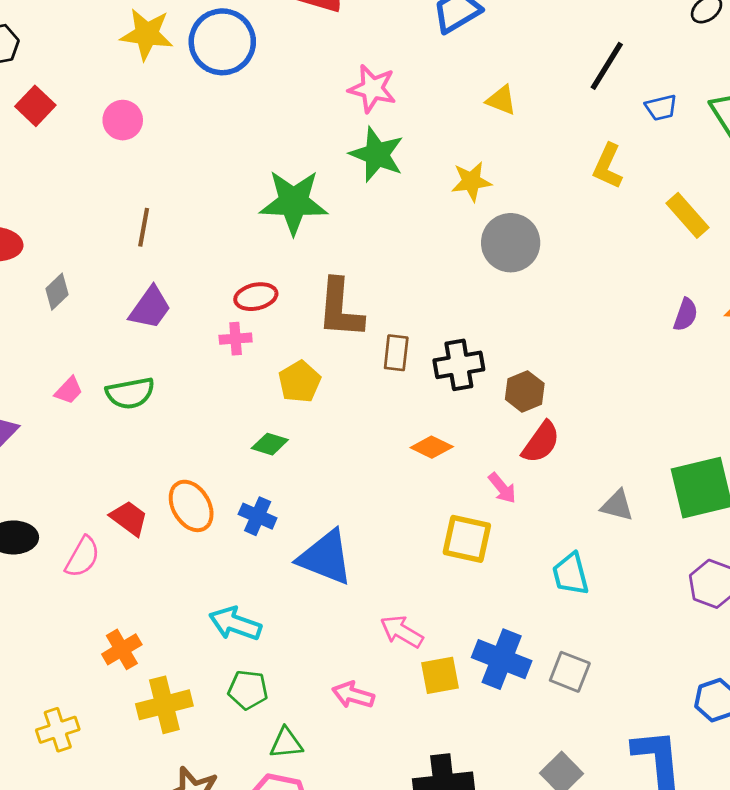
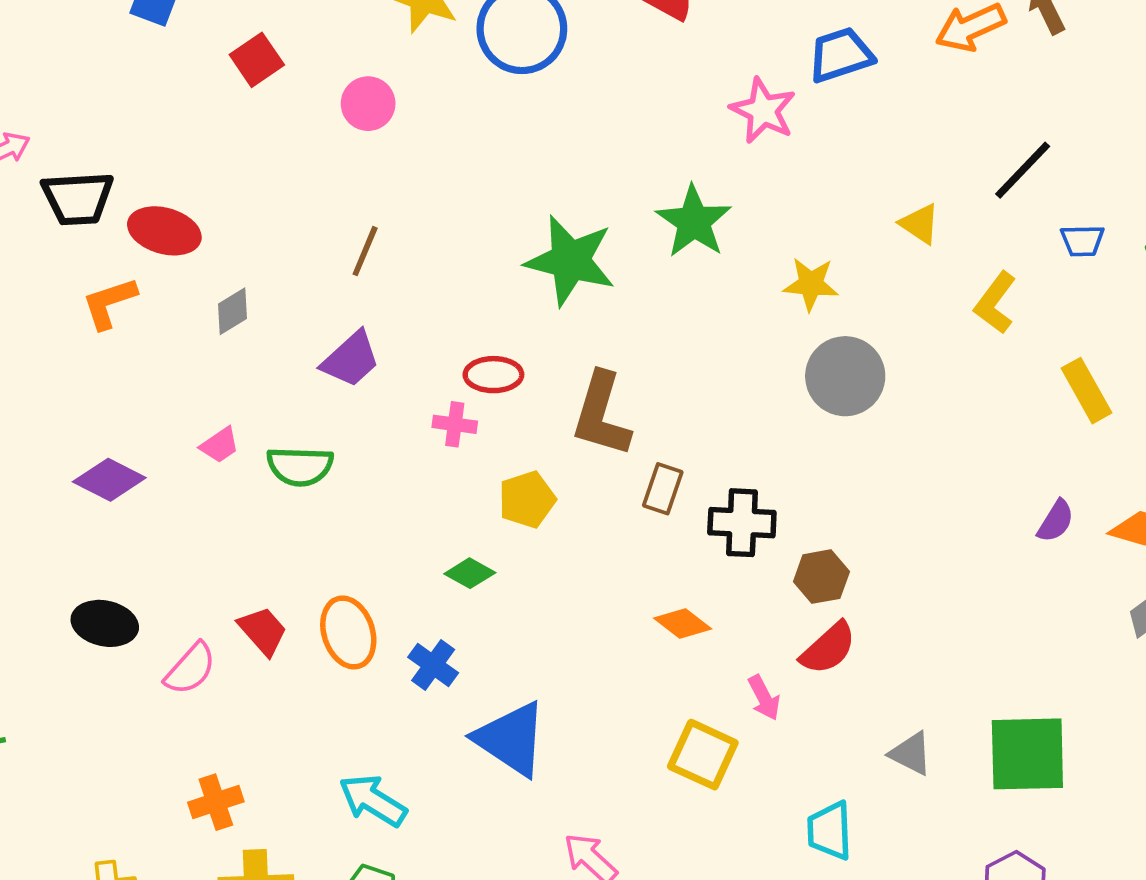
pink star: (372, 89) -> (763, 111), moved
yellow triangle: (501, 100) -> (920, 224), moved

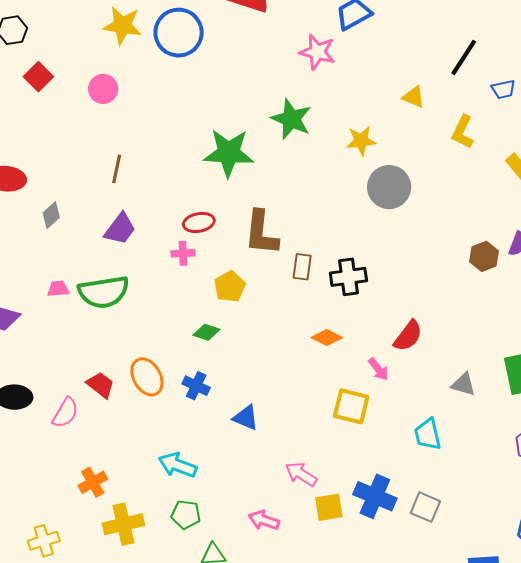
pink trapezoid: (220, 445) -> (58, 289), turned -140
green semicircle: (300, 466) -> (104, 292), size x1.4
brown hexagon: (821, 577) -> (484, 256), moved
blue triangle: (511, 739) -> (246, 418), size x0.6

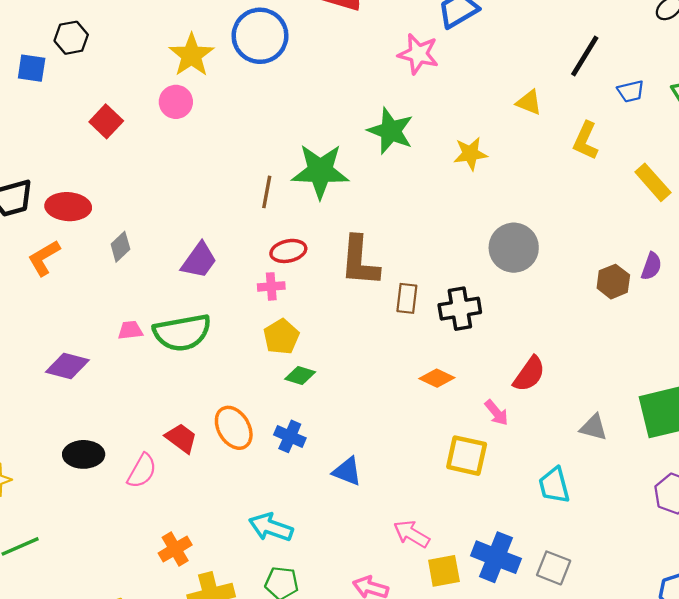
yellow star: (122, 25) -> (191, 55), moved, turned 30
red square: (38, 77) -> (106, 121), moved
brown line: (117, 169) -> (267, 192), moved
gray circle: (389, 187) -> (514, 248), moved
yellow pentagon: (230, 287) -> (281, 337), moved

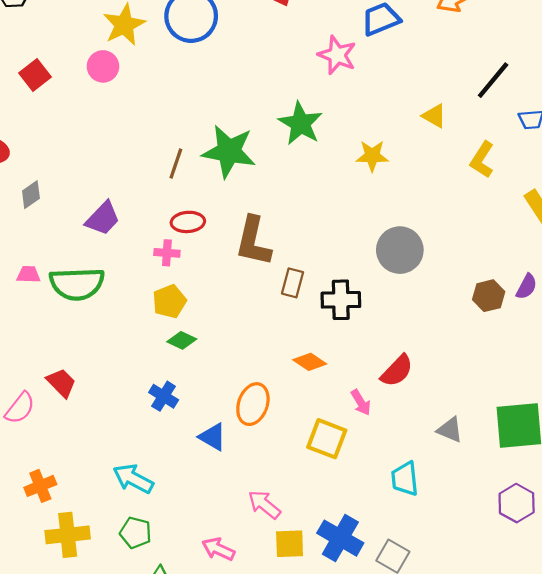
orange ellipse: (234, 428) -> (253, 404), moved, turned 42

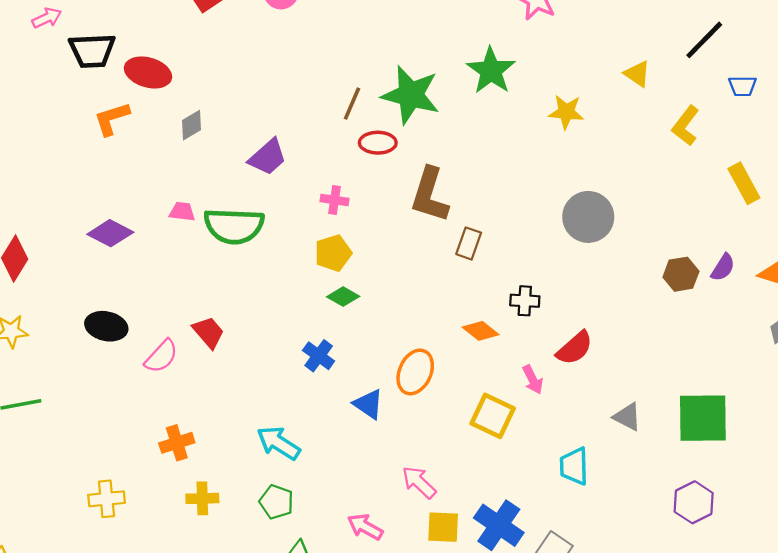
red ellipse: (188, 222) -> (378, 143), moved
black cross: (341, 300) -> (525, 301), moved, size x0.7
yellow cross: (68, 535) -> (202, 498), size x0.7

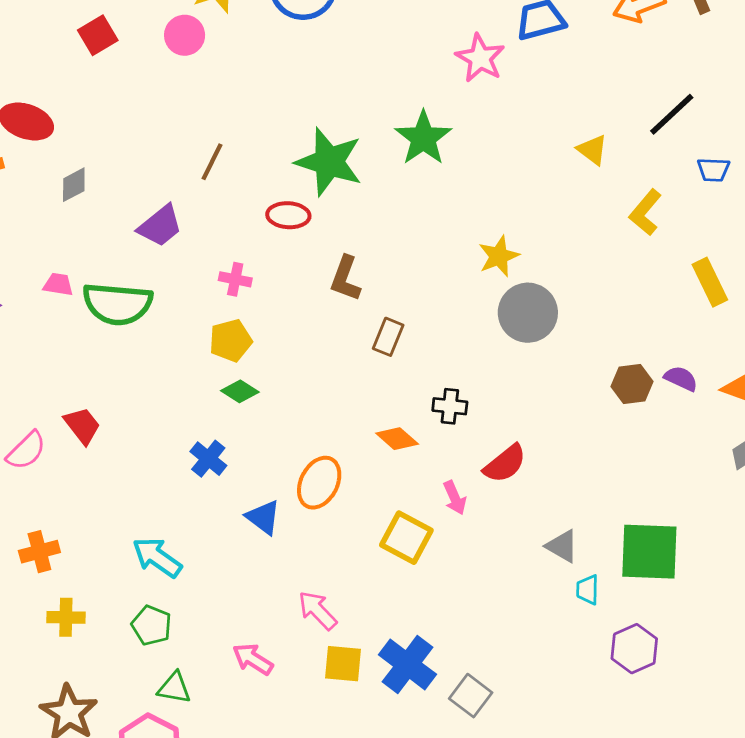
brown line: (352, 104) -> (212, 162), moved
yellow star: (566, 112) -> (499, 256), moved, turned -30
brown L-shape: (430, 195) -> (345, 278), size x0.7
purple semicircle: (723, 267) -> (681, 379), turned -100
cyan trapezoid: (574, 466) -> (588, 590), moved, size x0.7

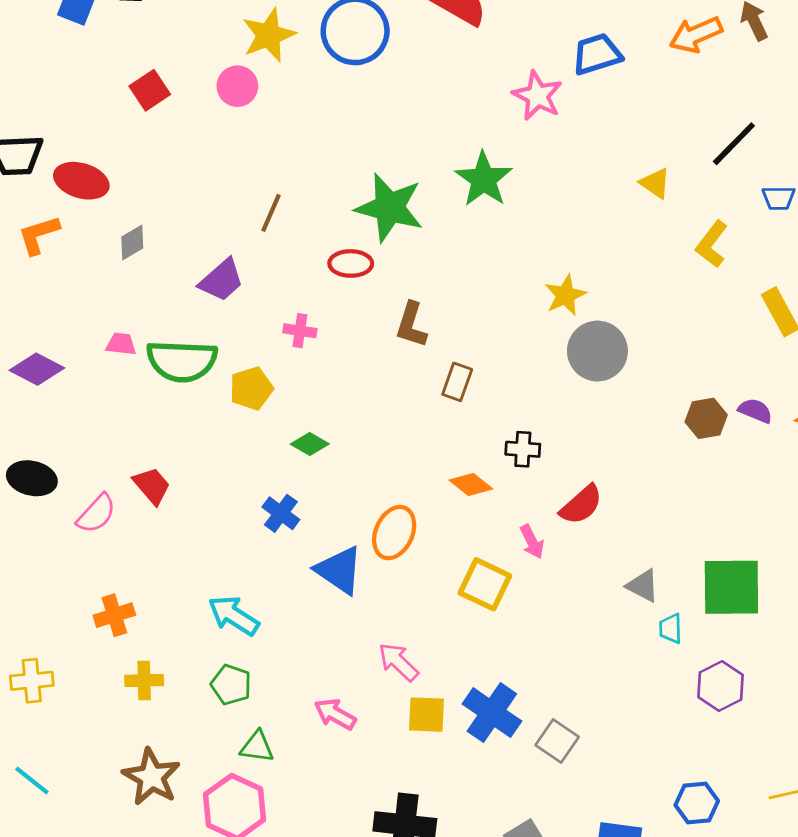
yellow pentagon: (231, 341) -> (251, 388), moved
blue triangle: (263, 517) -> (339, 570), size x1.4

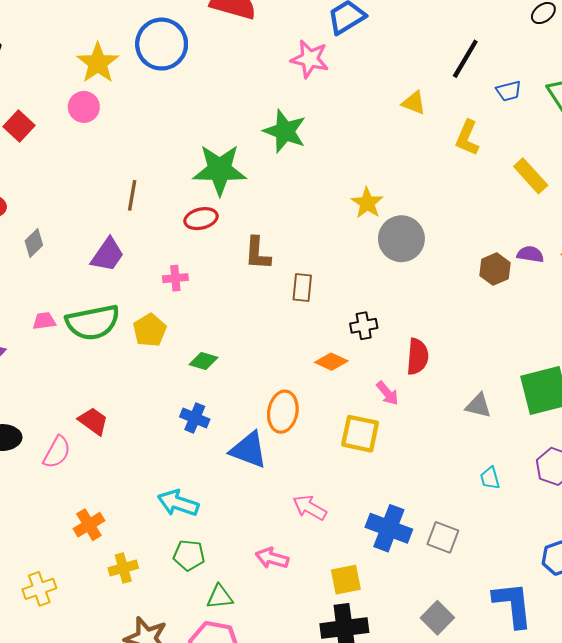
red semicircle: (581, 505) -> (418, 357), turned -30
cyan trapezoid: (671, 629) -> (490, 478), moved
yellow square: (427, 715) -> (346, 580), moved

